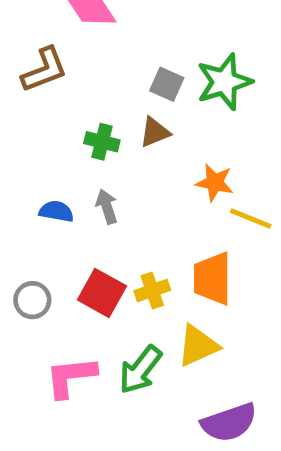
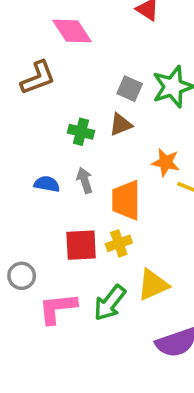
orange trapezoid: (212, 279) -> (126, 200), moved
red square: (102, 293) -> (81, 245), turned -32
gray circle: (32, 300) -> (22, 276), moved

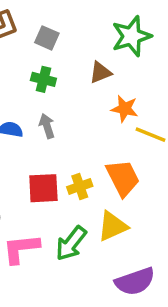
gray square: (130, 89) -> (47, 38), moved
brown triangle: (121, 125) -> (100, 72), moved
orange trapezoid: (126, 200) -> (123, 178), moved, turned 153

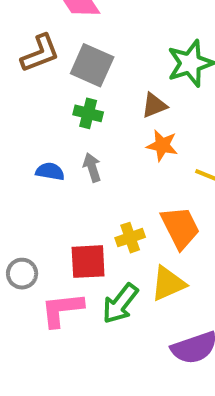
gray square: (47, 38) -> (92, 65), size x1.5
orange star: (125, 109) -> (162, 145), moved
red square: (43, 188) -> (88, 262), moved

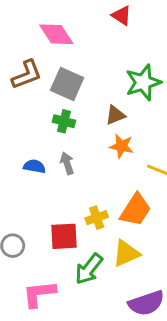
orange trapezoid: (180, 228) -> (135, 210), turned 60
pink L-shape: (62, 310) -> (39, 294), moved

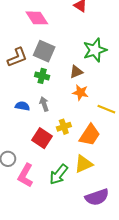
brown L-shape: (27, 75) -> (17, 57), moved
yellow cross: (97, 218) -> (64, 127), moved
red square: (64, 236) -> (42, 138), moved, turned 36
pink L-shape: (39, 294) -> (25, 175), moved, turned -55

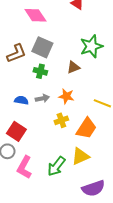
orange star: (80, 93) -> (66, 96), moved
gray arrow: (44, 104) -> (42, 98), turned 96
red square: (42, 138) -> (16, 131), moved

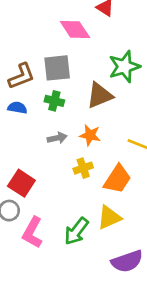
pink diamond: (35, 15) -> (75, 30), moved
gray square: (42, 47) -> (57, 68), turned -30
brown triangle: (73, 67) -> (100, 95), size x1.5
blue semicircle: (21, 100) -> (17, 108), moved

